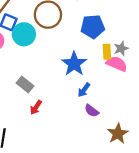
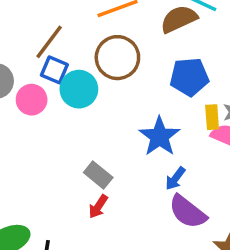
gray rectangle: (25, 84) -> (98, 175), moved
purple semicircle: (92, 111) -> (188, 212), size x1.6

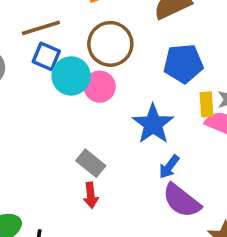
brown line: (49, 42) -> (41, 28), turned 36
pink circle: (32, 100) -> (100, 87), moved
red arrow: (98, 207) -> (91, 195), turned -40

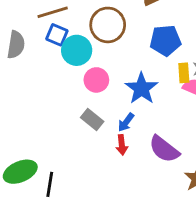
pink circle: (100, 87) -> (96, 80), moved
blue arrow: (169, 167) -> (126, 122), moved
red arrow: (91, 195) -> (122, 145), moved

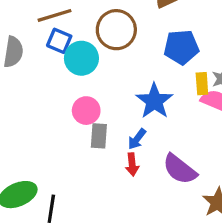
pink circle: (96, 80) -> (86, 111), moved
gray rectangle: (92, 119) -> (99, 136), turned 55

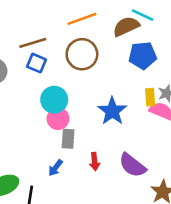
blue pentagon: (181, 47) -> (143, 55), moved
cyan circle: (81, 58) -> (54, 100), moved
blue arrow: (137, 139) -> (55, 168), moved

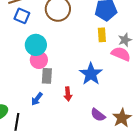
yellow rectangle: (150, 97) -> (102, 35), moved
blue star: (112, 111) -> (91, 74), moved
purple semicircle: (132, 165) -> (98, 115), moved, size x0.7

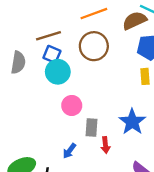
cyan circle: (36, 45) -> (58, 72), moved
gray rectangle: (47, 76) -> (92, 128), moved

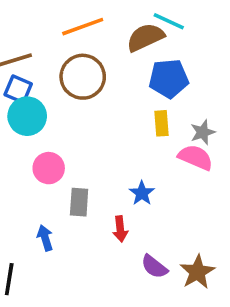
blue star: (132, 122) -> (142, 193), size x0.6
red arrow: (105, 145) -> (120, 229), moved
blue arrow: (69, 151) -> (45, 238), turned 126

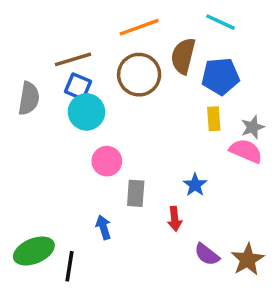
brown semicircle: (145, 37) -> (183, 56), moved, turned -51

